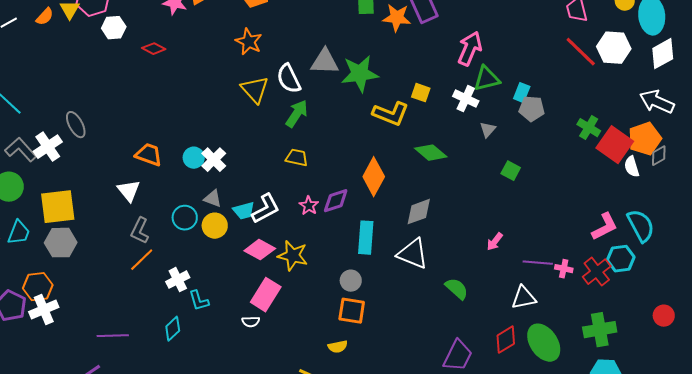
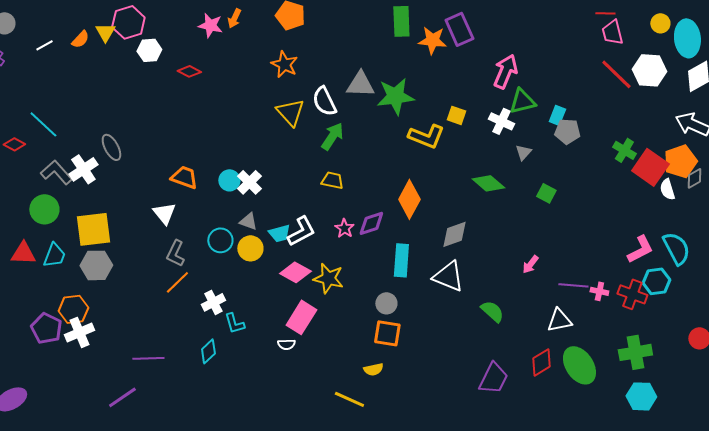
green diamond: (431, 153) -> (488, 183), moved
red cross: (597, 272) -> (632, 294), turned -32

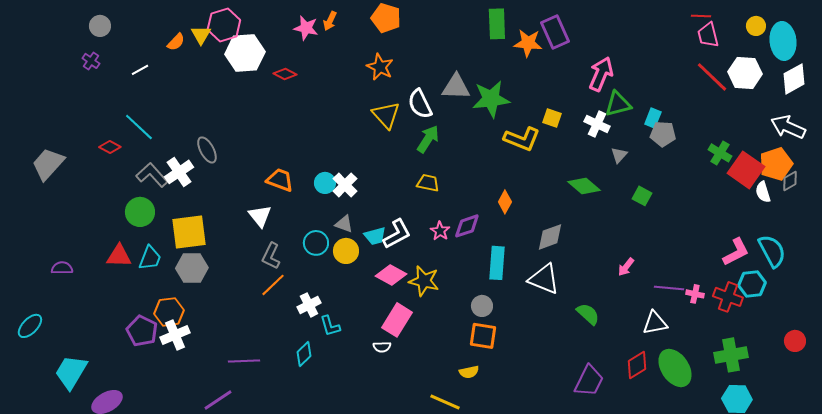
white line: (44, 45) -> (140, 70), moved
white hexagon: (149, 50) -> (245, 53), size x1.6
orange diamond: (409, 199) -> (505, 202), size x0.6

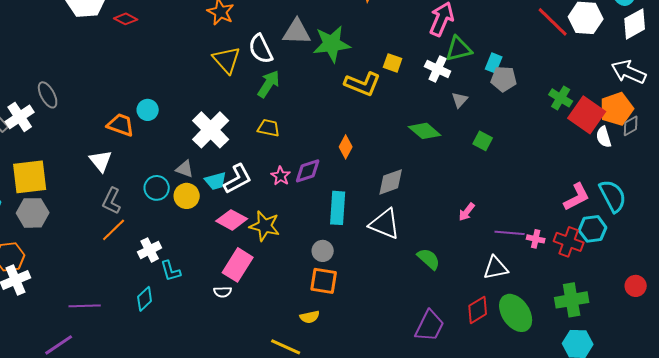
cyan circle: (325, 183) -> (148, 110), moved
white cross: (345, 185) -> (211, 130), moved, size x1.5

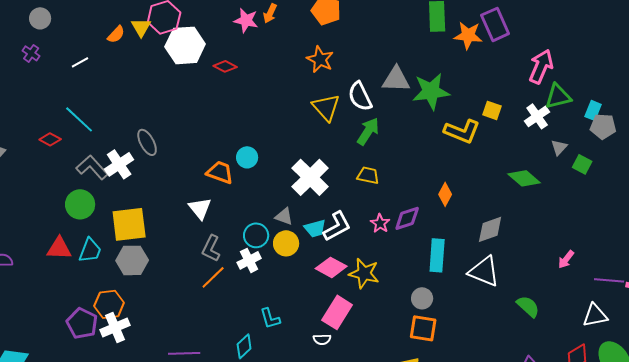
white cross: (438, 69) -> (537, 116), turned 30
green square: (483, 141) -> (582, 164), moved
white cross: (150, 250) -> (249, 260), moved

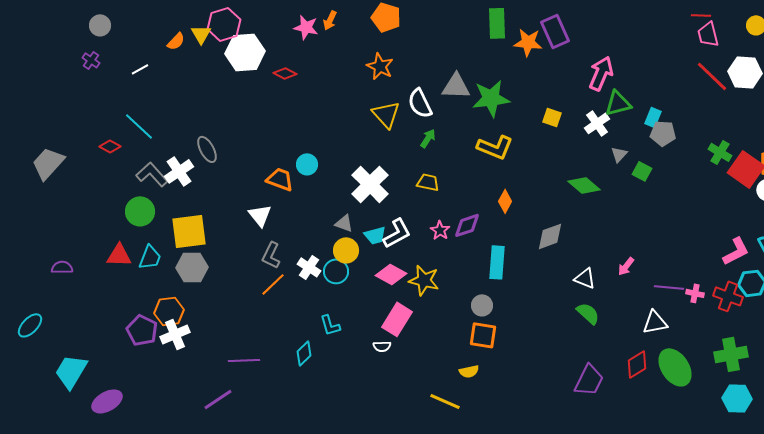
green arrow: (368, 131) -> (428, 138), size x0.7
yellow L-shape: (462, 131) -> (495, 147), moved
cyan circle: (256, 235) -> (336, 271), moved
white cross: (249, 260) -> (309, 267), turned -30
white triangle: (484, 271) -> (585, 278), moved, size x0.7

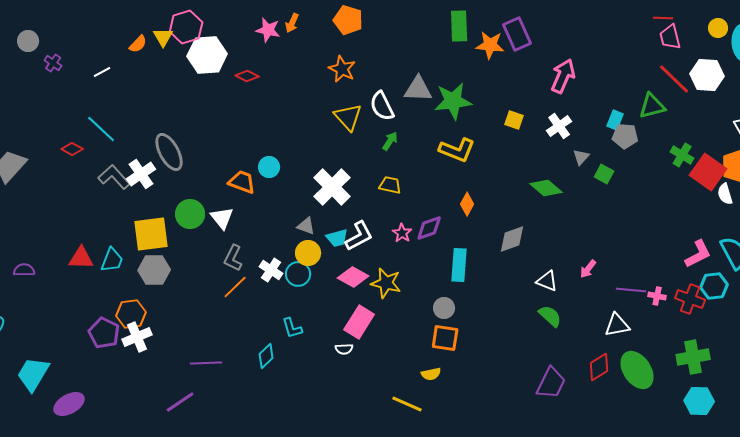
gray circle: (100, 25) -> (28, 41), moved
green triangle: (618, 103) -> (652, 106), moved
gray ellipse: (207, 149) -> (169, 152), size x1.4
green circle: (140, 211) -> (190, 214), moved

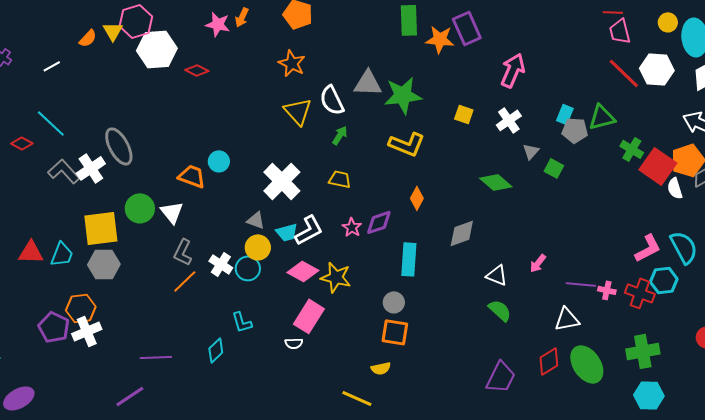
green triangle: (652, 106) -> (602, 117), moved

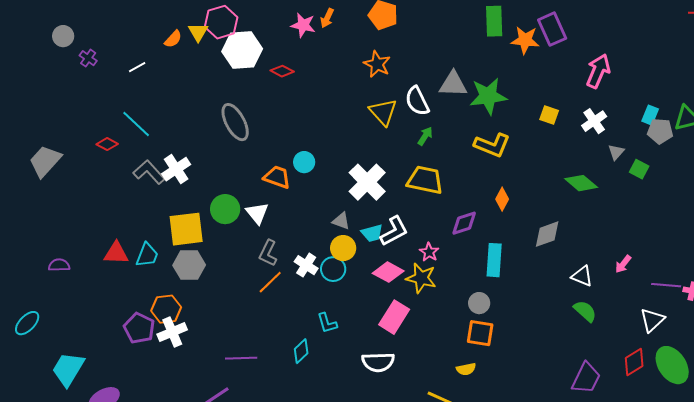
gray ellipse: (119, 146) -> (235, 122), moved
yellow trapezoid: (340, 179) -> (425, 180), size x1.6
pink star: (352, 227) -> (429, 252), moved
white triangle: (567, 319) -> (652, 320), turned -32
white semicircle: (294, 343) -> (378, 362), moved, size x1.8

